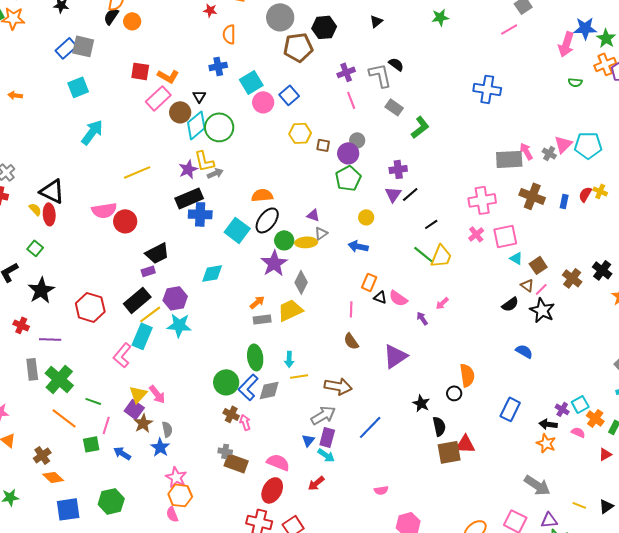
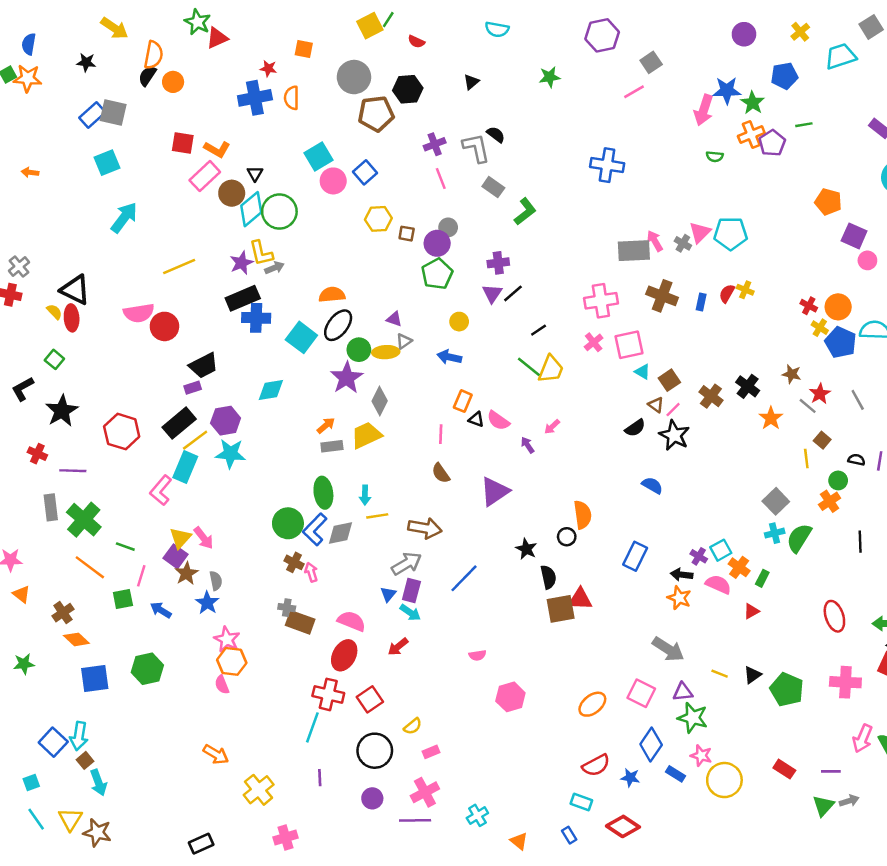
blue cross: (218, 66) -> (255, 98), moved, size x1.5
pink semicircle: (578, 432) -> (718, 584), size x1.5

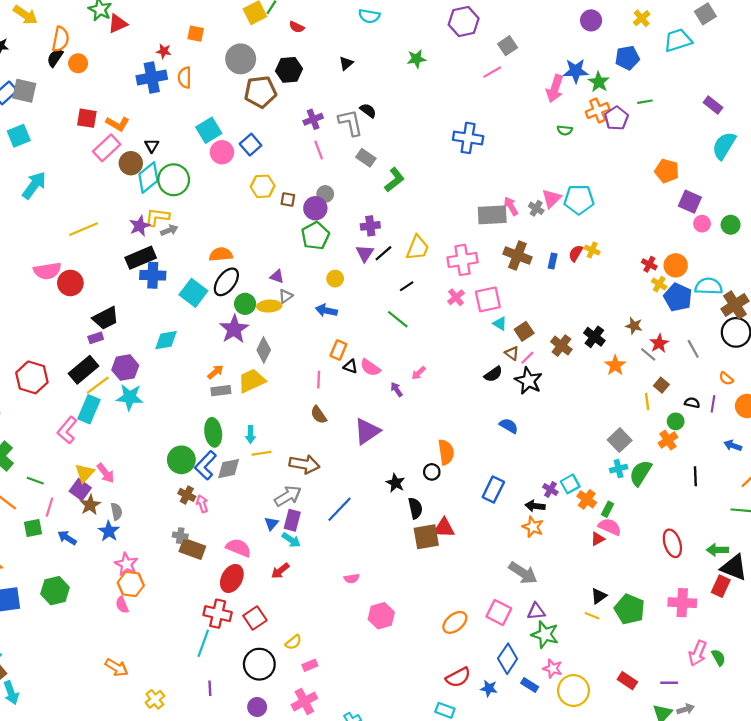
yellow L-shape: (261, 253) -> (157, 217), turned 110
yellow trapezoid: (551, 369) -> (418, 248), moved
pink semicircle: (718, 584) -> (610, 527), moved
yellow line: (720, 674) -> (592, 616), moved
yellow cross: (259, 790) -> (155, 699), size x0.7

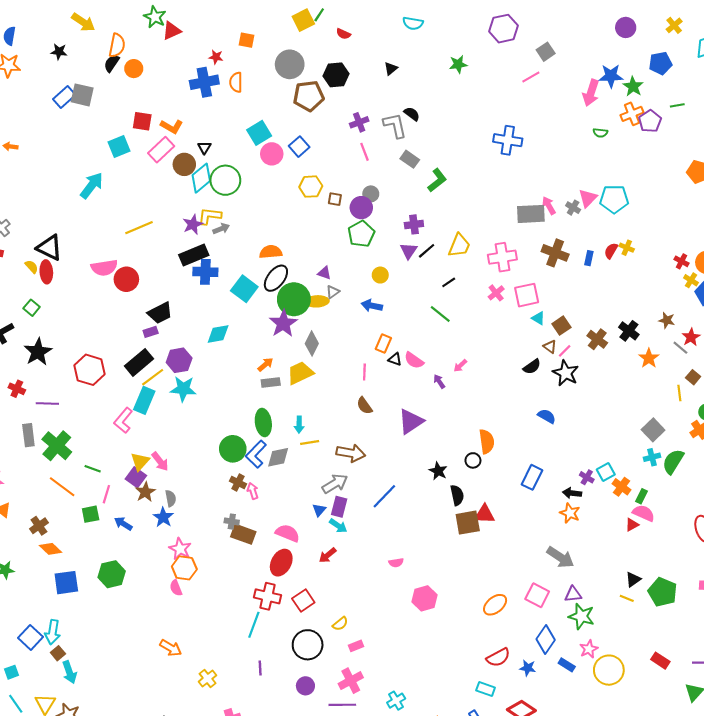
cyan square: (19, 136) -> (119, 147), moved
green circle: (245, 304) -> (294, 299), size x1.6
pink star: (553, 669) -> (589, 649), turned 30

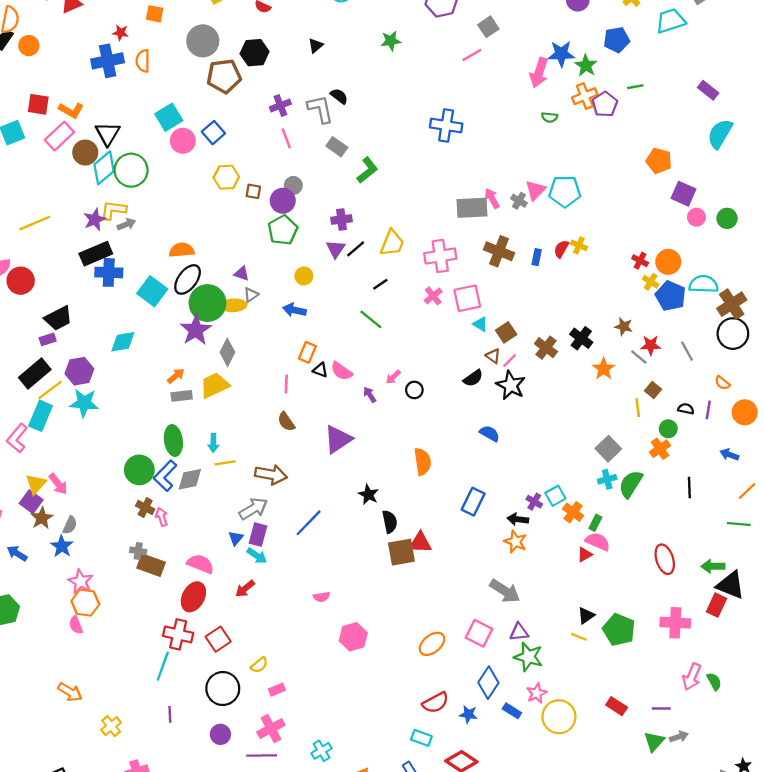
black triangle: (204, 148) -> (108, 134), size x1.6
red star: (691, 337) -> (651, 345), turned 30
black circle: (473, 460) -> (414, 390), moved
gray semicircle: (171, 498) -> (70, 525), turned 35

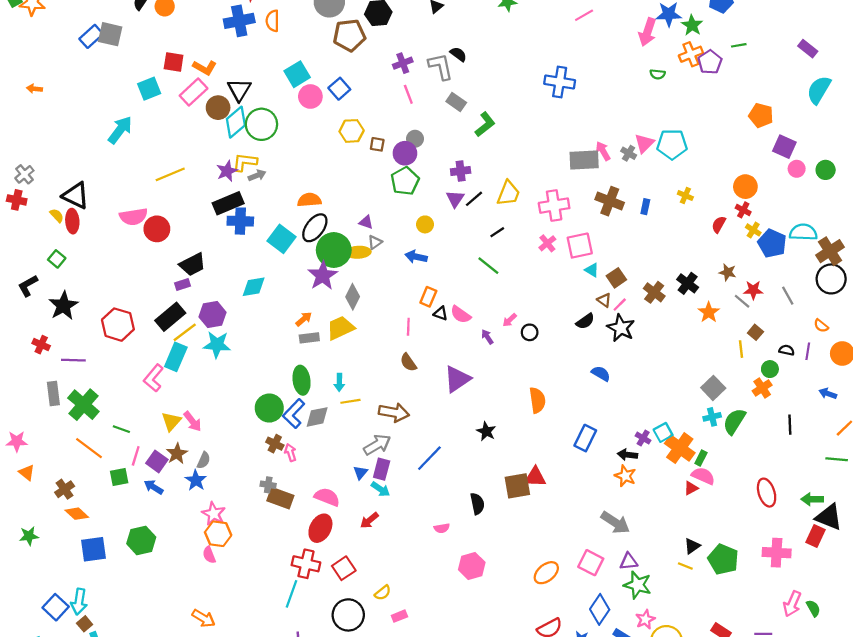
red semicircle: (561, 249) -> (719, 224), moved
orange circle: (668, 262) -> (745, 187), moved
purple square: (31, 502) -> (157, 461), moved
orange cross: (573, 512) -> (680, 448), size x1.5
black semicircle: (390, 522) -> (477, 504), moved

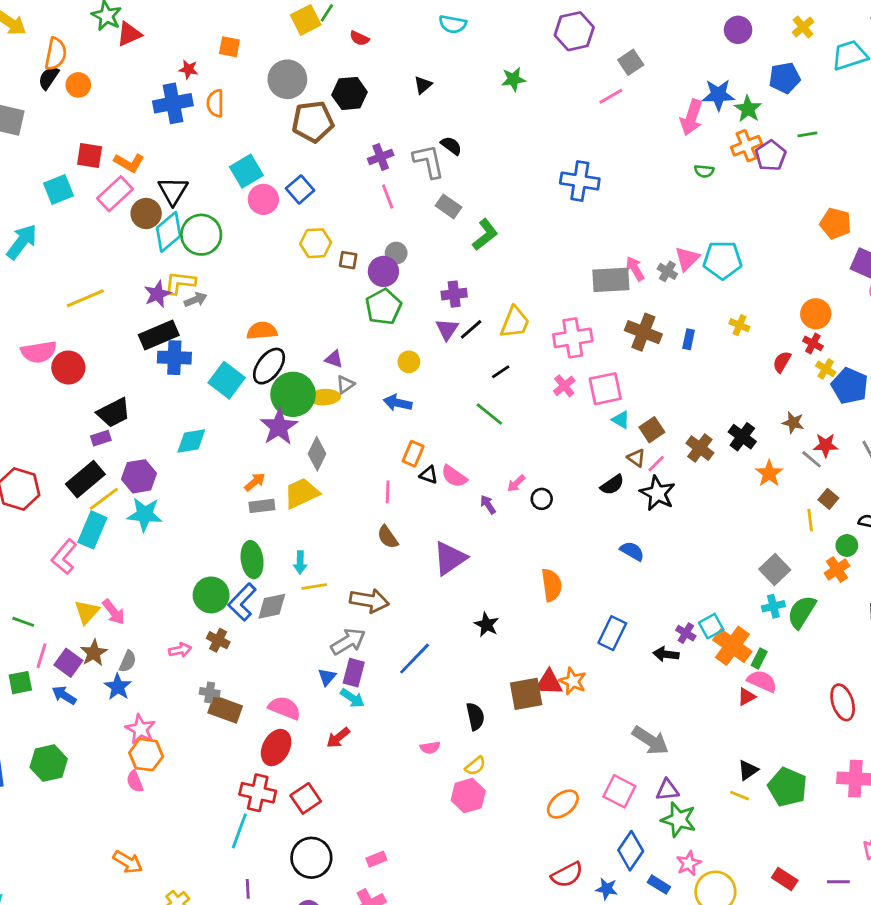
pink arrow: (290, 453) -> (180, 650), moved, turned 96
orange star: (625, 476) -> (573, 681), moved
yellow semicircle: (383, 593) -> (475, 766), moved

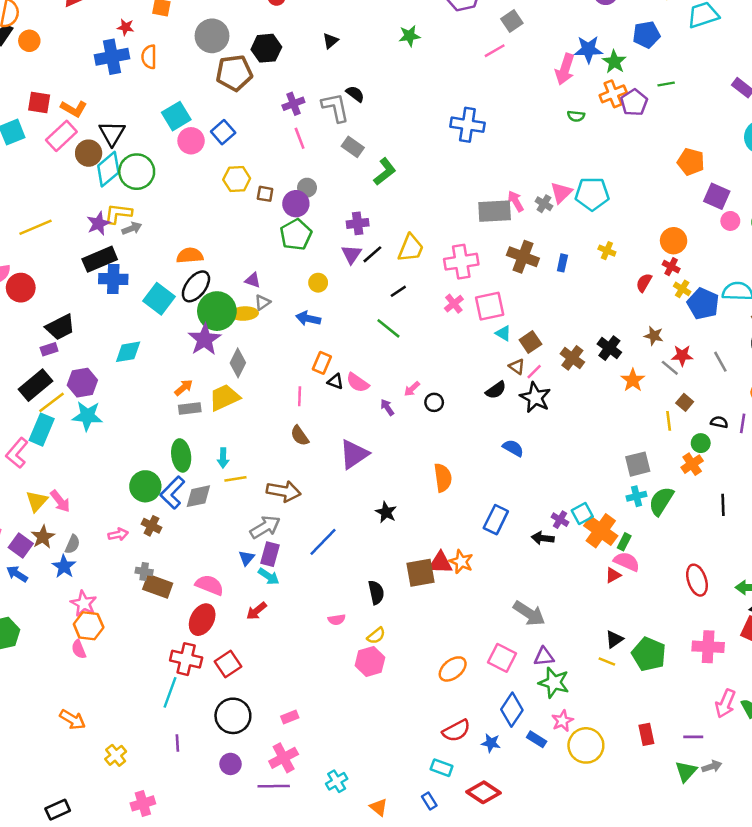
gray square: (775, 570) -> (638, 464), turned 30
red rectangle: (785, 879) -> (646, 734), turned 45

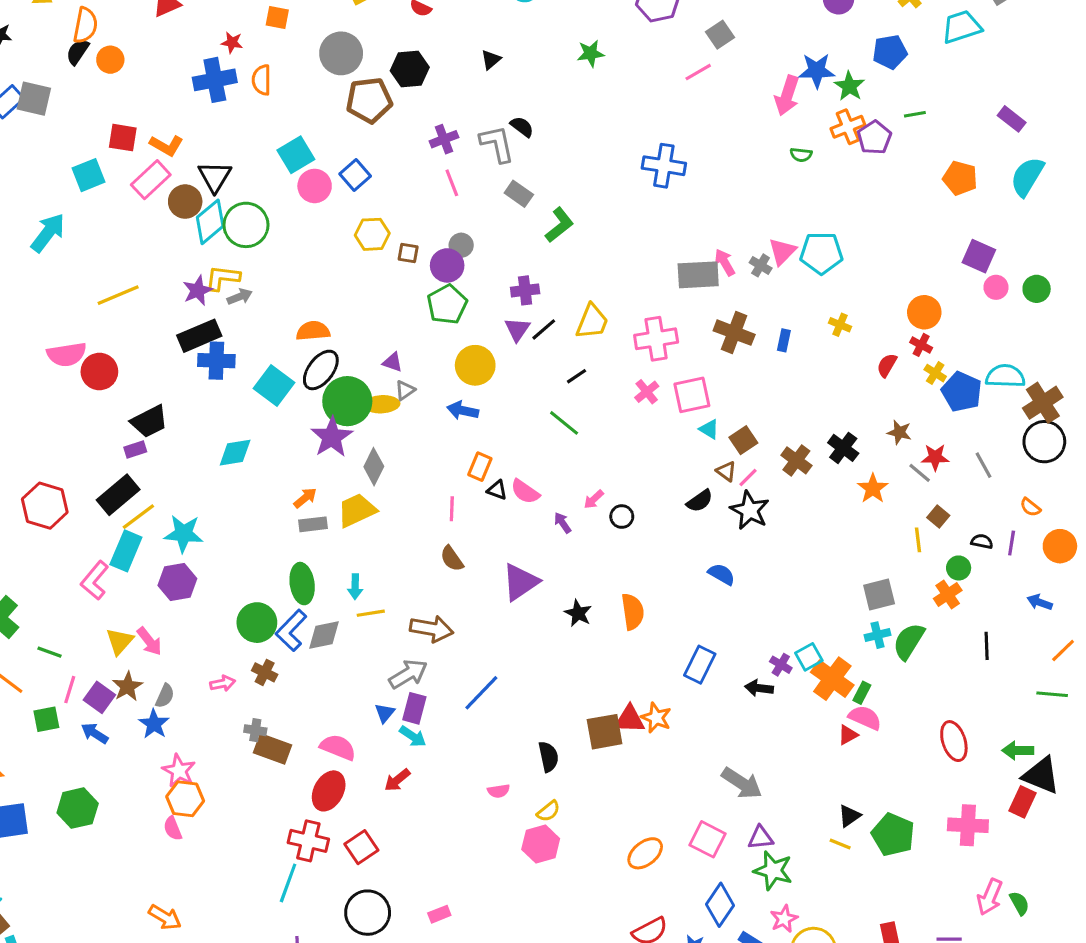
orange pentagon: (691, 162) -> (960, 178), moved
yellow circle: (318, 283) -> (475, 365), size x1.6
purple hexagon: (82, 383) -> (177, 582), moved
black star: (386, 512) -> (578, 613), moved

